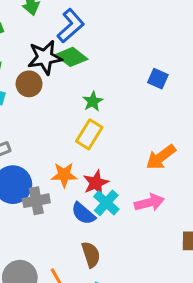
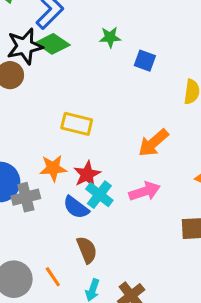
green star: (93, 101) -> (110, 37), moved, turned 30
yellow rectangle: (89, 134) -> (77, 124), turned 76

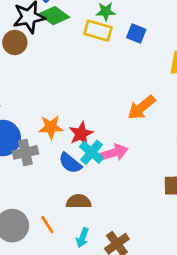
yellow rectangle: (77, 124) -> (98, 31), moved
pink arrow: (145, 191) -> (114, 153), moved
brown semicircle: (87, 250) -> (79, 202), turned -70

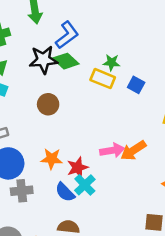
brown circle: (15, 42) -> (48, 104), moved
gray cross: (25, 152) -> (22, 191), moved
pink arrow: (114, 153) -> (112, 150), moved

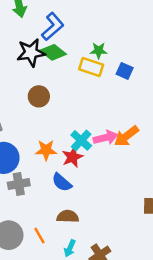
cyan cross: (85, 185) -> (81, 140), moved

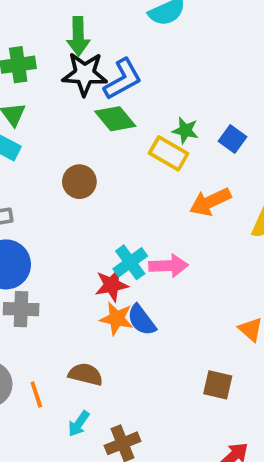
black star: (31, 53) -> (85, 74), moved
blue square: (125, 71) -> (233, 139), moved
orange arrow: (126, 136) -> (210, 202), moved
orange star: (46, 150) -> (117, 319), moved
blue semicircle: (62, 182) -> (142, 320), moved

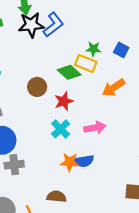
green diamond: (115, 119) -> (69, 72), moved
cyan cross: (130, 262) -> (61, 129), moved
red star: (112, 285) -> (64, 101), moved
blue semicircle: (142, 320) -> (84, 161), turned -54

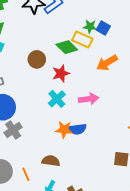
blue square: (121, 50) -> (103, 28), moved
gray cross: (14, 165) -> (13, 130), turned -30

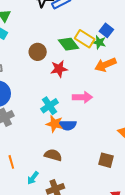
green star: (90, 26) -> (99, 42), moved
cyan cross: (57, 99) -> (50, 106), moved
brown semicircle: (51, 161) -> (53, 155), moved

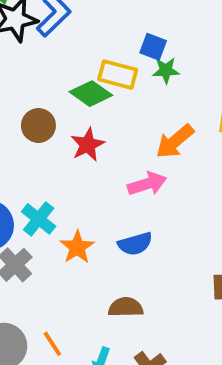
green star: (99, 42) -> (166, 70), moved
orange arrow: (105, 65) -> (175, 141), moved
cyan cross: (50, 106) -> (39, 219), moved
orange star: (54, 124) -> (77, 247), moved, turned -30

